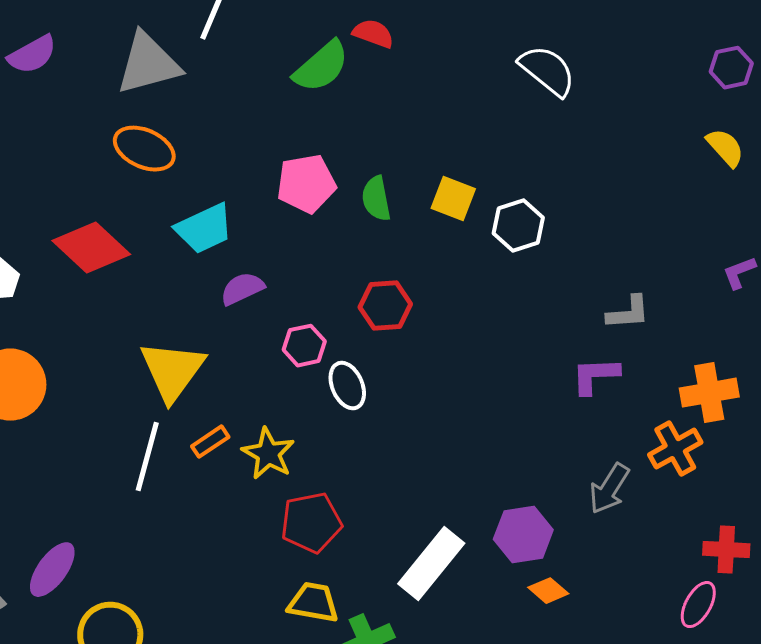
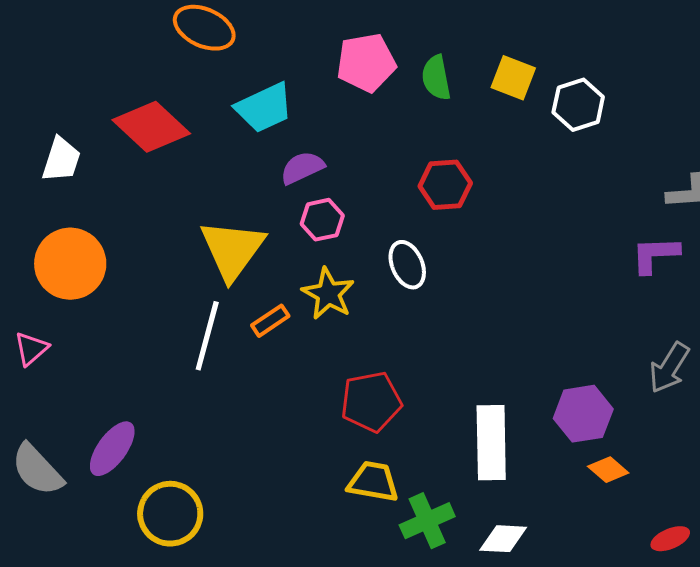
pink hexagon: (304, 346) -> (322, 220), moved
yellow star: (268, 454) -> (328, 294), moved
white rectangle: (431, 564) -> (491, 443), turned -40

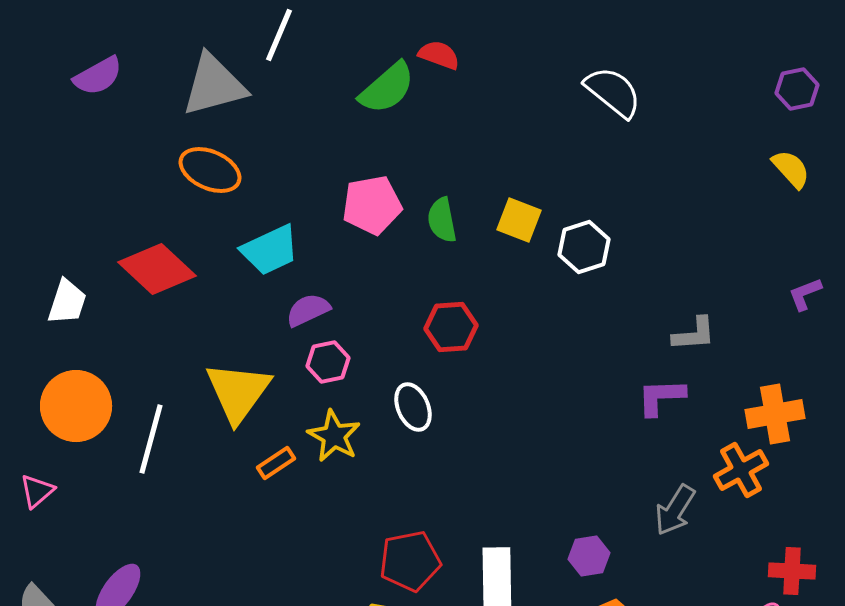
white line: (207, 336) -> (151, 439), moved
red pentagon: (371, 402) -> (410, 561), moved
purple hexagon: (583, 414) -> (589, 556), size x0.7

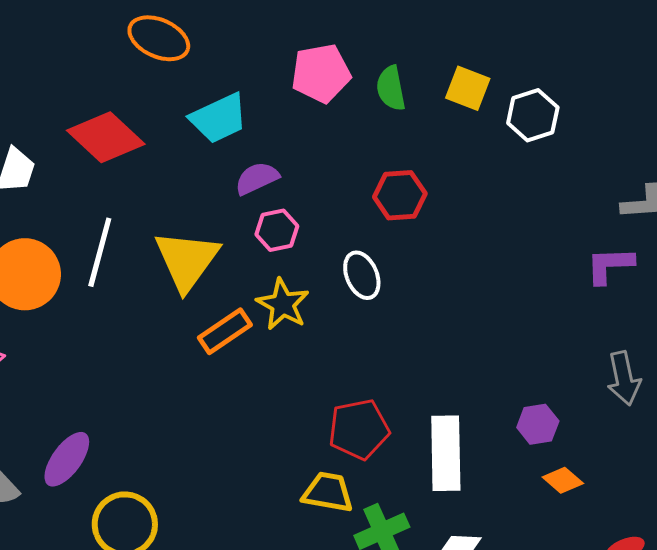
white line: (151, 439) -> (100, 252), moved
orange rectangle: (276, 463) -> (225, 331), size x1.4
gray arrow: (675, 510) -> (624, 378), turned -44

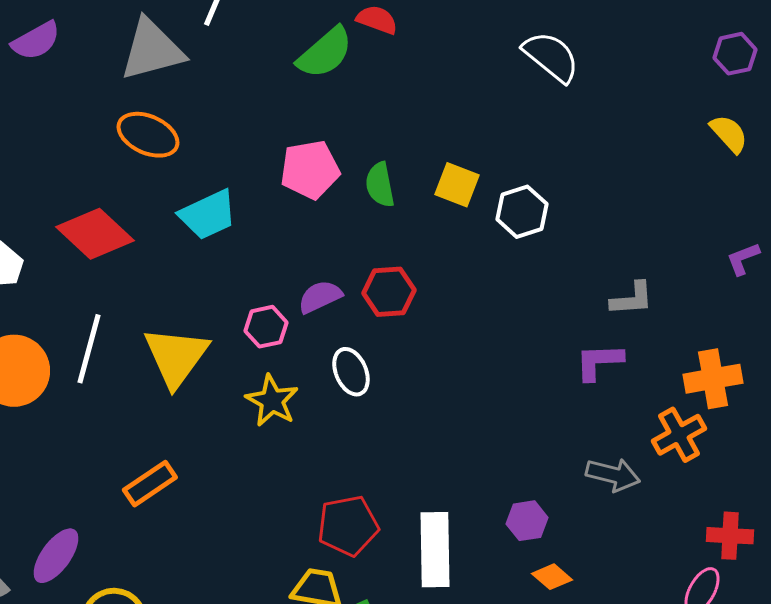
purple semicircle: (257, 178) -> (320, 297), moved
orange rectangle: (225, 331) -> (150, 484), moved
gray arrow: (624, 378) -> (613, 475), turned -64

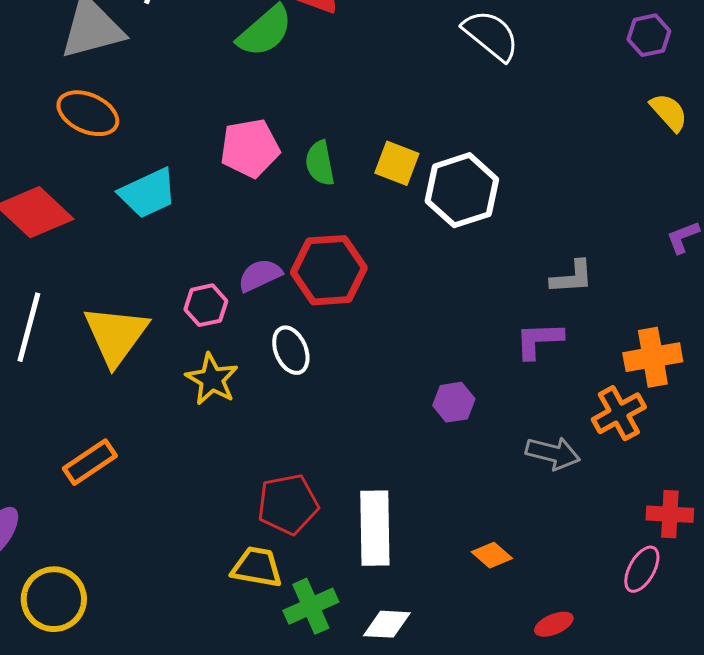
purple hexagon: (735, 54) -> (649, 35), moved
white hexagon: (522, 212) -> (462, 190), size x1.4
red hexagon: (389, 292) -> (329, 270), size x1.4
purple hexagon: (527, 521) -> (454, 402), moved

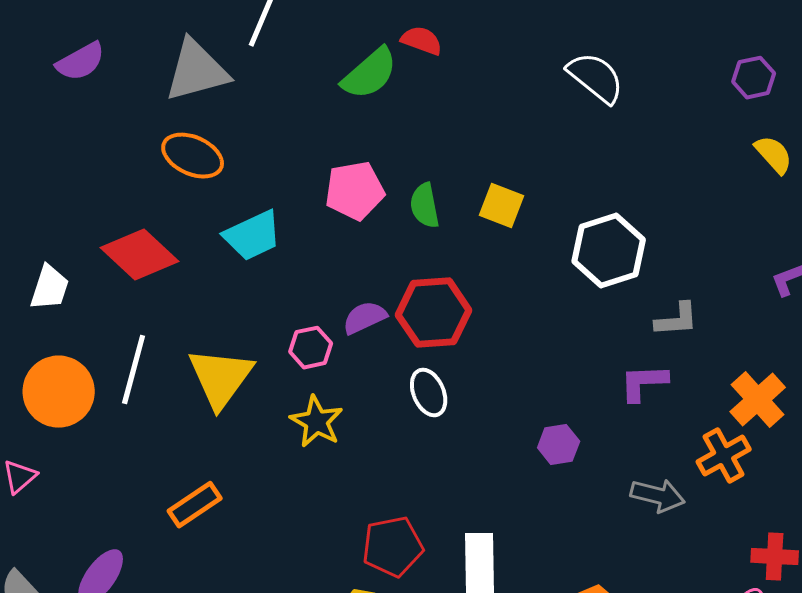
white hexagon: (462, 190) -> (609, 251), moved
white ellipse: (291, 350) -> (429, 393), moved
orange cross: (653, 357) -> (758, 400), turned -32

